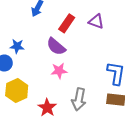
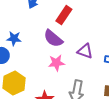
purple triangle: (96, 21) -> (85, 51), moved

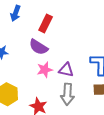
purple triangle: (85, 51) -> (66, 70), moved

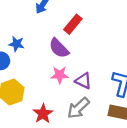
gray arrow: (67, 94) -> (78, 108), turned 30

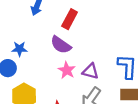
pink star: (60, 75) -> (67, 70), turned -30

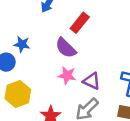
pink star: (67, 70) -> (67, 75), turned -30

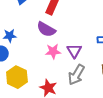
purple triangle: (92, 81) -> (74, 51), turned 49

